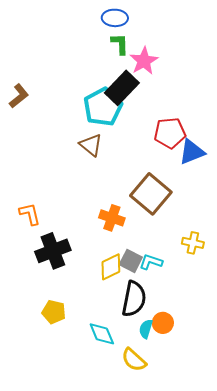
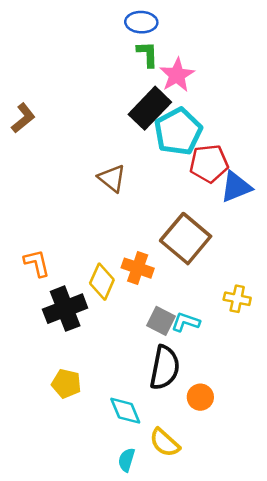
cyan pentagon: (103, 107) -> (178, 132), moved
yellow diamond: (111, 267) -> (102, 282), moved, turned -40
cyan semicircle: (146, 329) -> (127, 460), moved

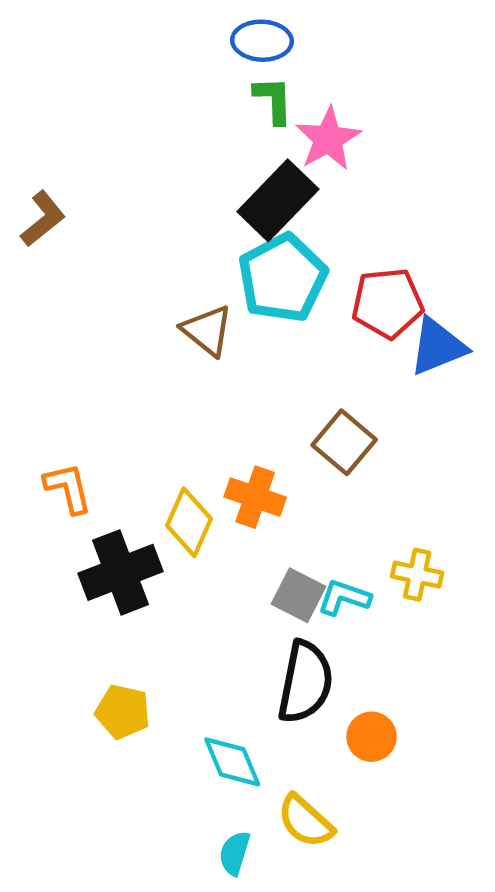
cyan pentagon: (178, 132) -> (283, 278), moved
brown square: (186, 239) -> (344, 442), size x0.7
yellow cross: (237, 299) -> (417, 575), moved

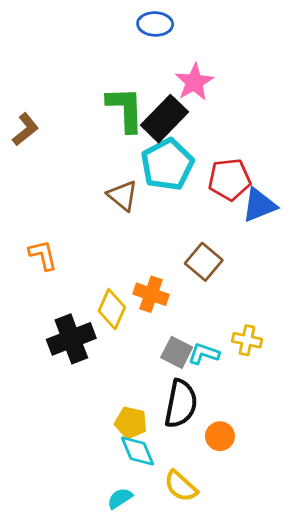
green L-shape: (273, 100) -> (125, 109), moved, size x1.6
orange L-shape: (68, 488) -> (43, 255), moved
yellow pentagon: (123, 712) -> (131, 423), moved
cyan semicircle: (235, 853) -> (120, 498), moved, turned 40

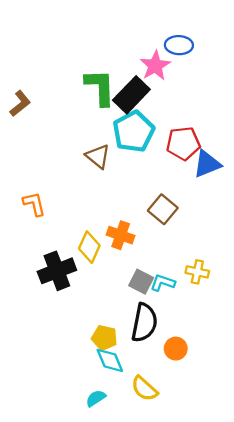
blue ellipse: (155, 24) -> (179, 45), moved

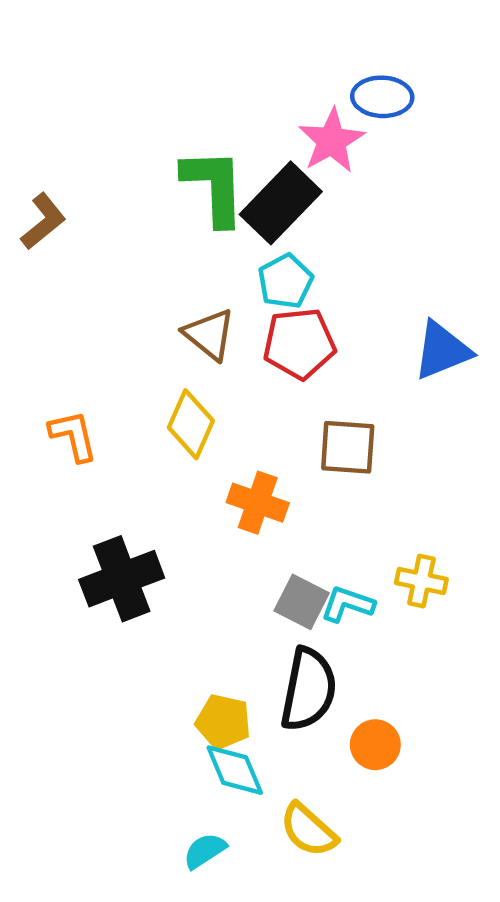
cyan pentagon: (134, 132) -> (285, 281), size x0.6
red pentagon: (183, 143) -> (299, 344), moved
brown square: (163, 209) -> (348, 447), turned -36
yellow diamond: (89, 247) -> (191, 424), moved

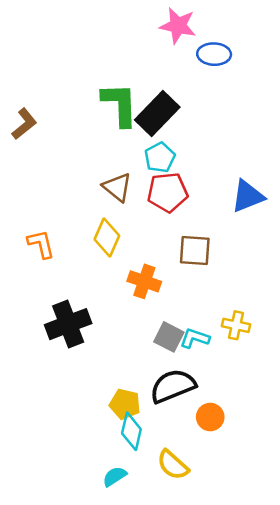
pink star: (332, 141) -> (178, 26), moved, turned -30
black semicircle: (308, 689) -> (173, 386), turned -123
cyan diamond: (235, 770) -> (131, 431), turned 36

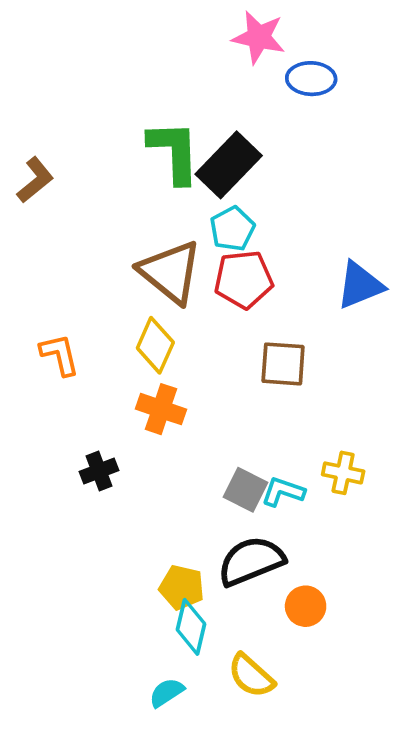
brown triangle: (117, 187) -> (170, 272), size x1.5
orange cross: (144, 281) -> (161, 409), moved
black cross: (68, 324) -> (99, 471), size x0.6

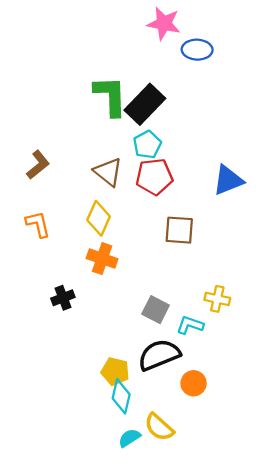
brown L-shape: (35, 180) -> (38, 165), moved
brown triangle: (170, 272) -> (108, 172), size x0.7
cyan L-shape: (283, 492) -> (190, 325), moved
cyan semicircle: (167, 693) -> (129, 438), moved

